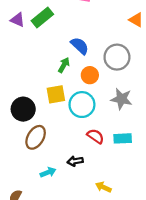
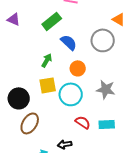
green rectangle: (42, 18) -> (52, 21), moved
gray circle: (117, 57) -> (103, 40), moved
green arrow: (64, 65) -> (47, 60), moved

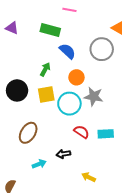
green rectangle: (52, 21) -> (50, 30), turned 54
gray star: (106, 89) -> (94, 97), moved
black circle: (19, 98) -> (17, 90), moved

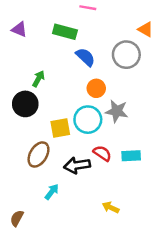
green arrow: (45, 69) -> (38, 79), moved
yellow square: (46, 95) -> (60, 128), moved
black arrow: (63, 154) -> (77, 165), moved, size x1.5
cyan arrow: (39, 164) -> (52, 192), turned -32

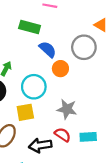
orange circle: (96, 88) -> (60, 69), moved
gray star: (117, 111) -> (67, 109), moved
cyan circle: (88, 120) -> (34, 87), moved

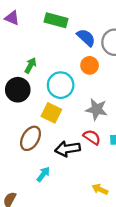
blue semicircle: (48, 49) -> (86, 38), moved
yellow square: (25, 112) -> (51, 113), turned 36

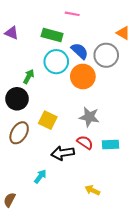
orange circle: (90, 65) -> (83, 77), size x1.5
cyan circle: (61, 85) -> (56, 62), moved
brown ellipse: (30, 138) -> (19, 133), moved

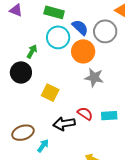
gray star: (89, 117) -> (94, 78), moved
brown ellipse: (19, 133) -> (23, 133), moved, turned 40

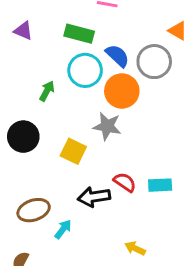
black circle: (21, 72) -> (23, 137), moved
gray star: (94, 78) -> (107, 126), moved

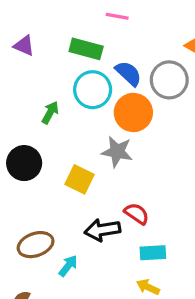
cyan rectangle: (160, 185) -> (153, 253), moved

